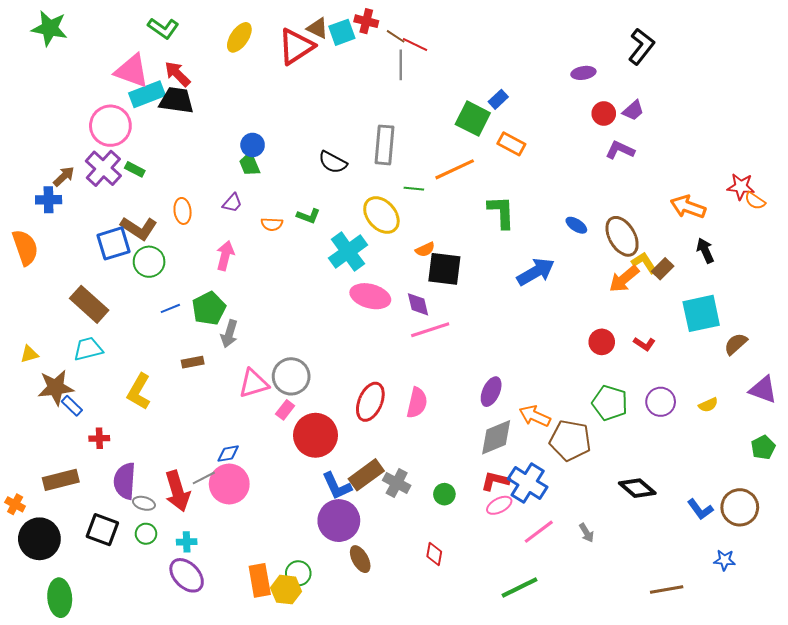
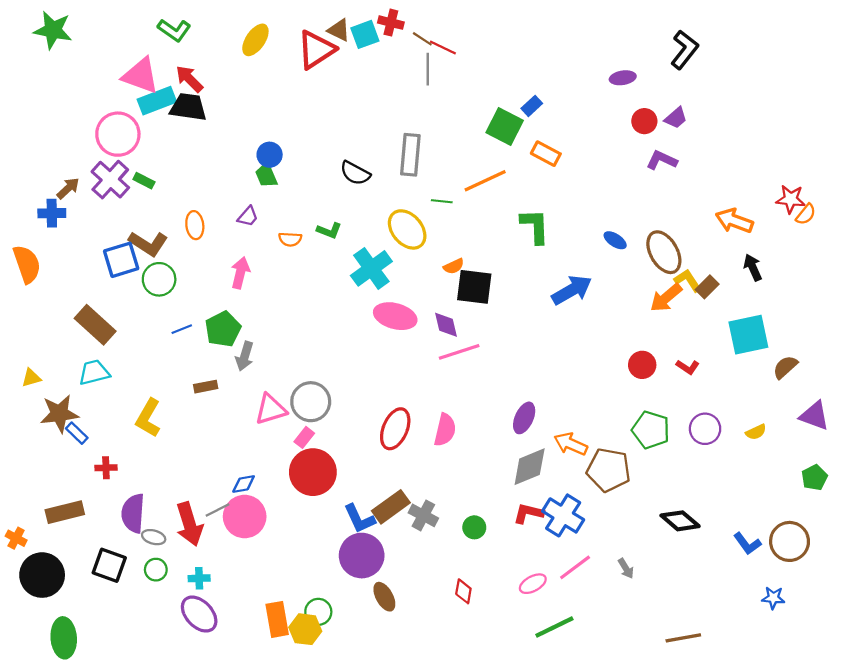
orange semicircle: (755, 201) -> (806, 214), turned -85
red circle: (315, 435) -> (313, 472), moved
pink ellipse: (499, 505) -> (533, 584), moved
brown line: (667, 590) -> (683, 638), moved

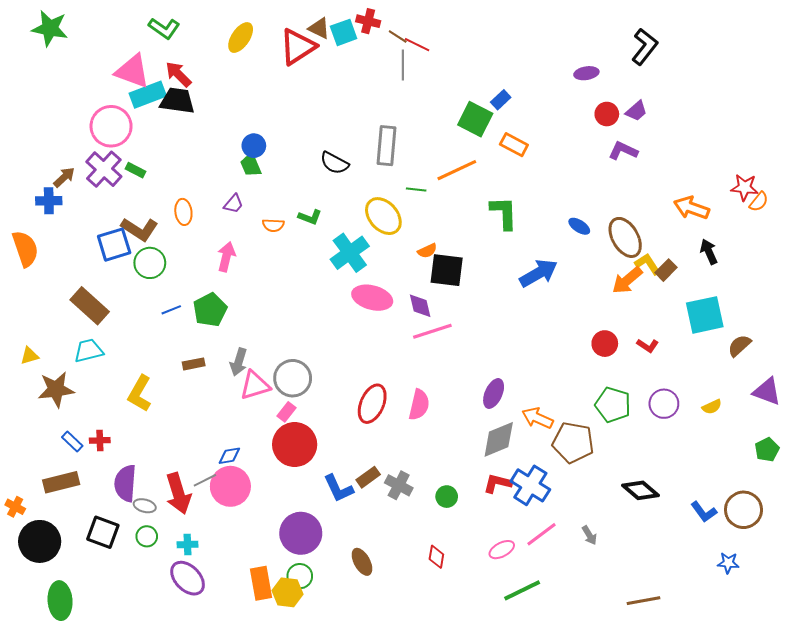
gray arrow: (245, 356) -> (239, 362), moved
blue rectangle: (77, 433) -> (72, 441), moved
brown rectangle: (391, 507) -> (368, 477), size x0.7
purple circle: (362, 556) -> (301, 533), moved

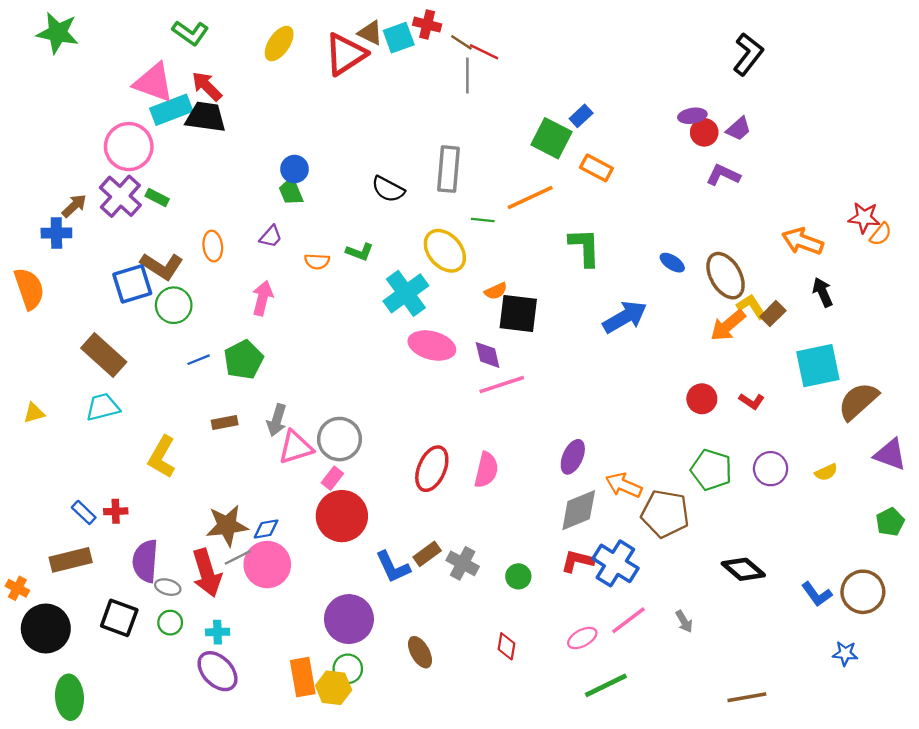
purple ellipse: (586, 73) -> (692, 116), moved
brown semicircle: (739, 346) -> (858, 401), size x1.5
brown star: (56, 389) -> (227, 525), moved

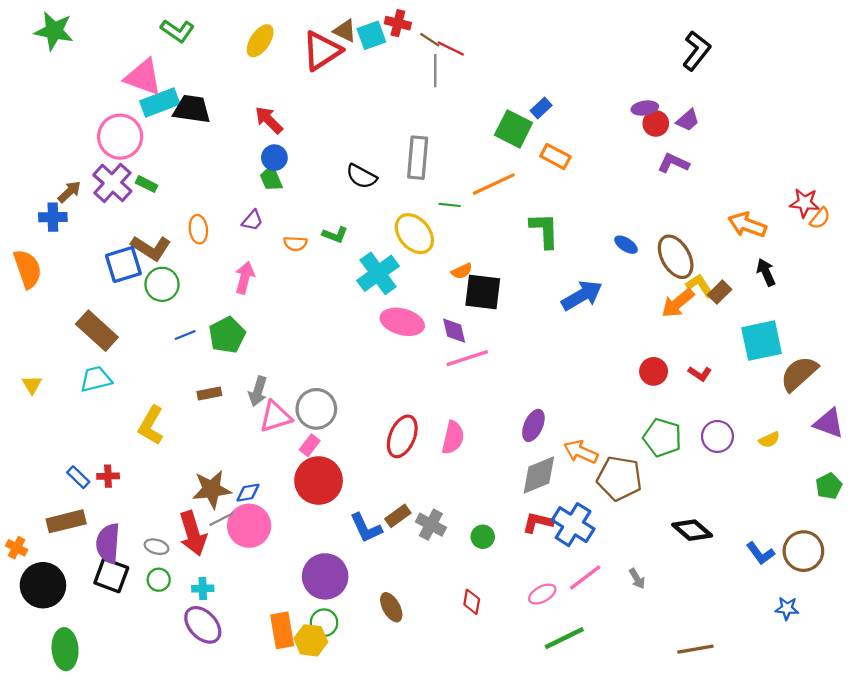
red arrow: (207, 86) -> (269, 120), moved
yellow triangle: (34, 413) -> (32, 385), turned -45
purple semicircle: (145, 561) -> (108, 543), moved

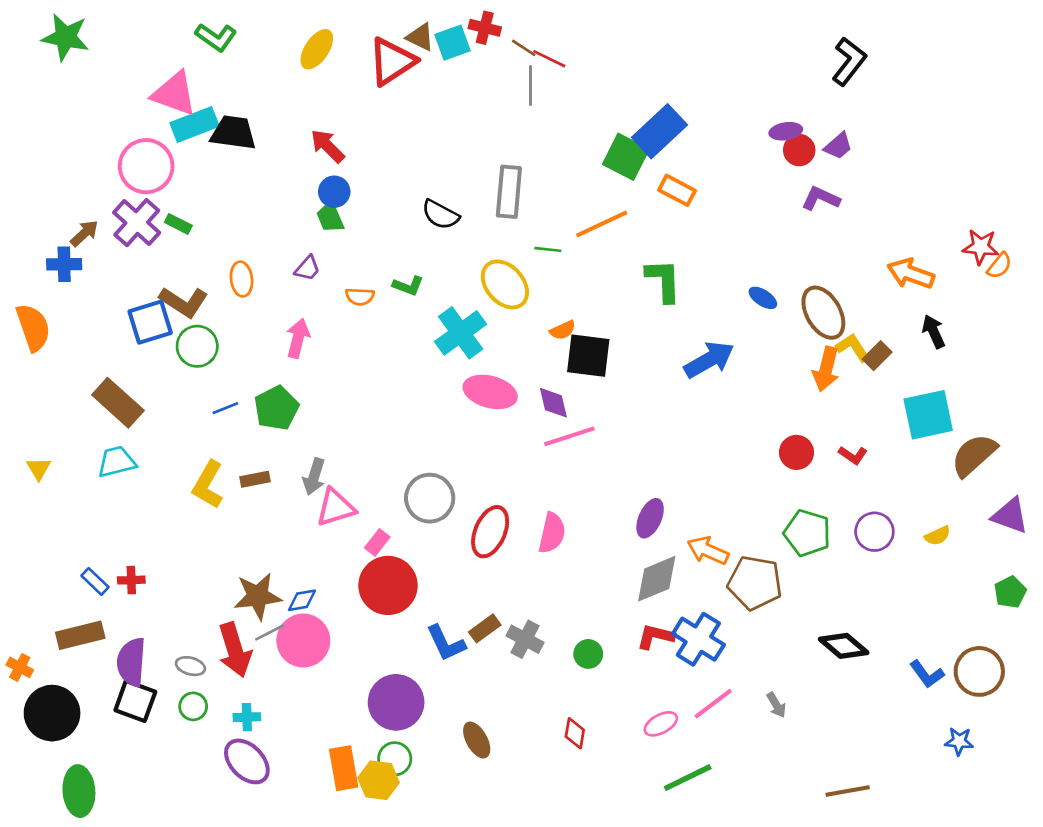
blue rectangle: (541, 108) -> (659, 131), size x2.0
orange arrow: (678, 303) -> (826, 369), turned -36
gray circle: (316, 409) -> (430, 498), moved
yellow L-shape: (151, 425) -> (208, 485), moved

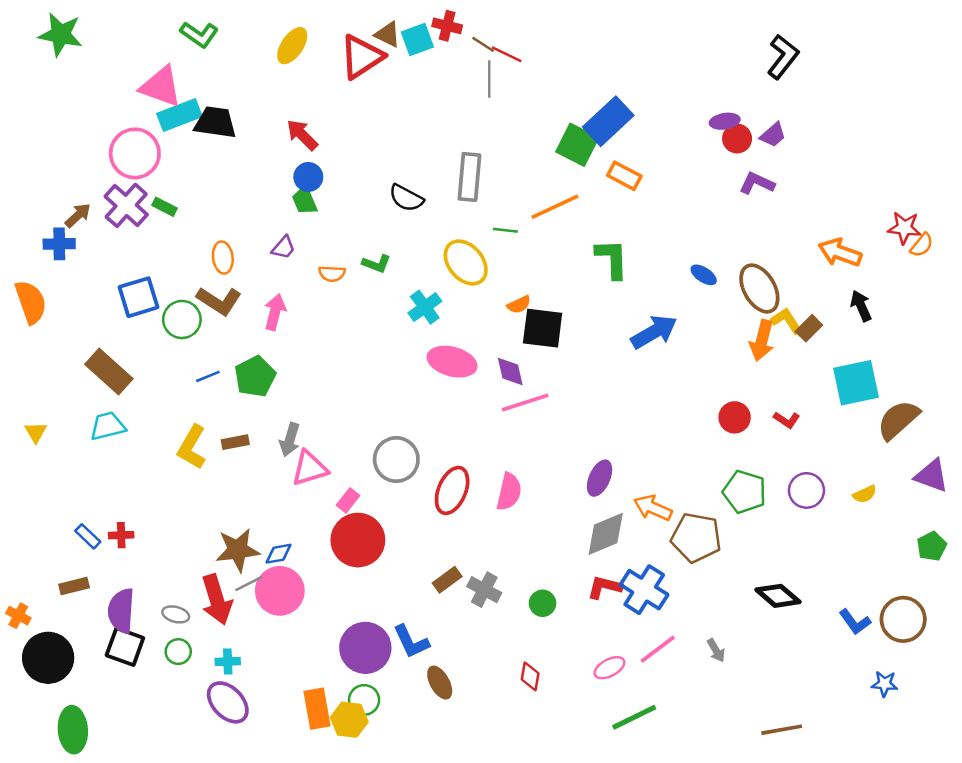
brown L-shape: (184, 302) -> (219, 301), moved
cyan cross: (461, 333) -> (425, 307), size x0.7
brown rectangle: (80, 635) -> (74, 586), size x0.7
blue L-shape: (446, 643) -> (411, 642), moved

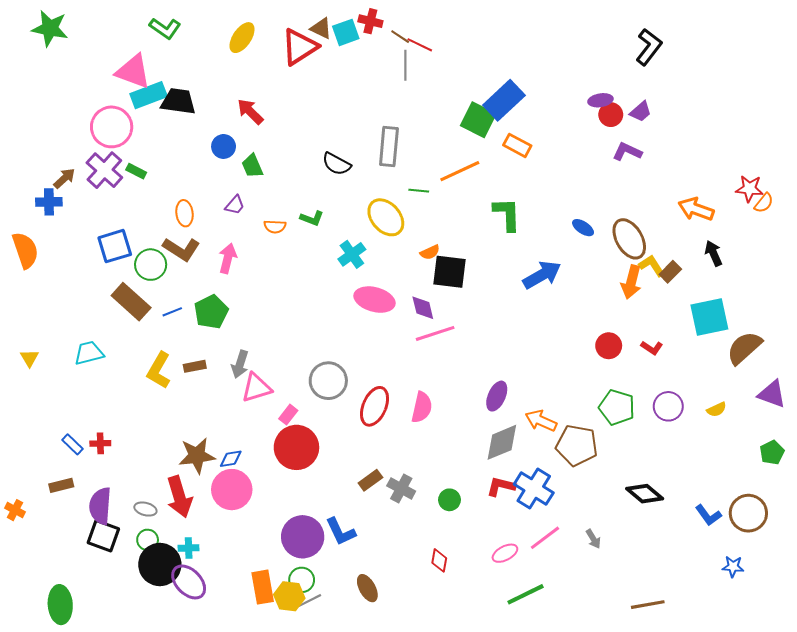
blue circle: (308, 177) -> (224, 146), moved
brown rectangle: (109, 372) -> (131, 302), moved
gray line: (249, 583) -> (310, 600), moved
black circle: (48, 658) -> (160, 565), moved
brown ellipse: (440, 683) -> (367, 588), moved

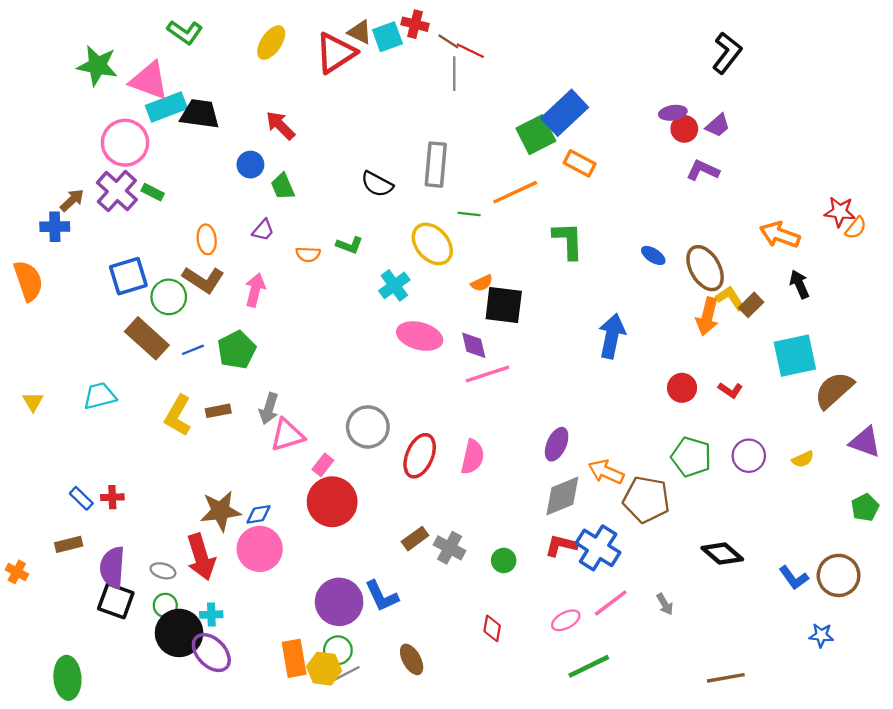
green star: (50, 28) -> (97, 66), moved
green square: (478, 120) -> (536, 135), turned 36
blue arrow: (542, 275) -> (612, 336), moved, turned -48

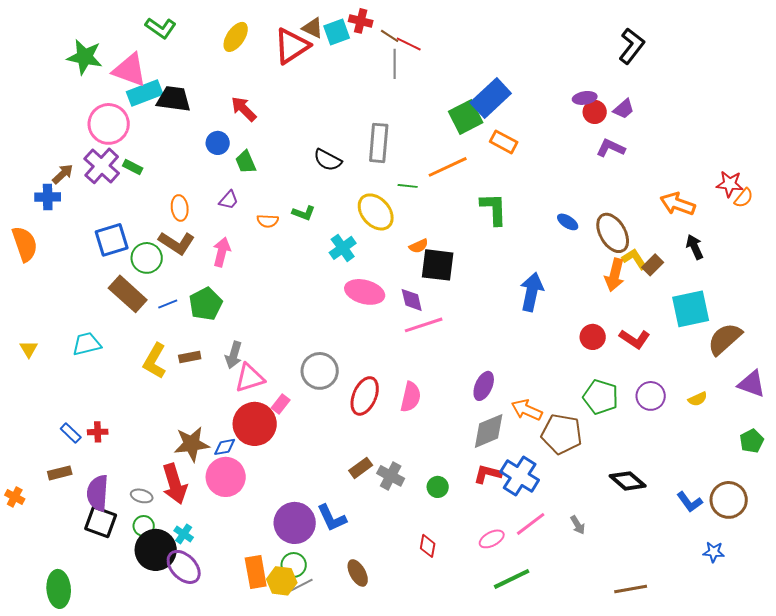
red L-shape: (730, 390) -> (635, 339), size x1.4
red circle: (332, 502) -> (255, 424), moved
cyan cross: (211, 615) -> (184, 534), turned 36

